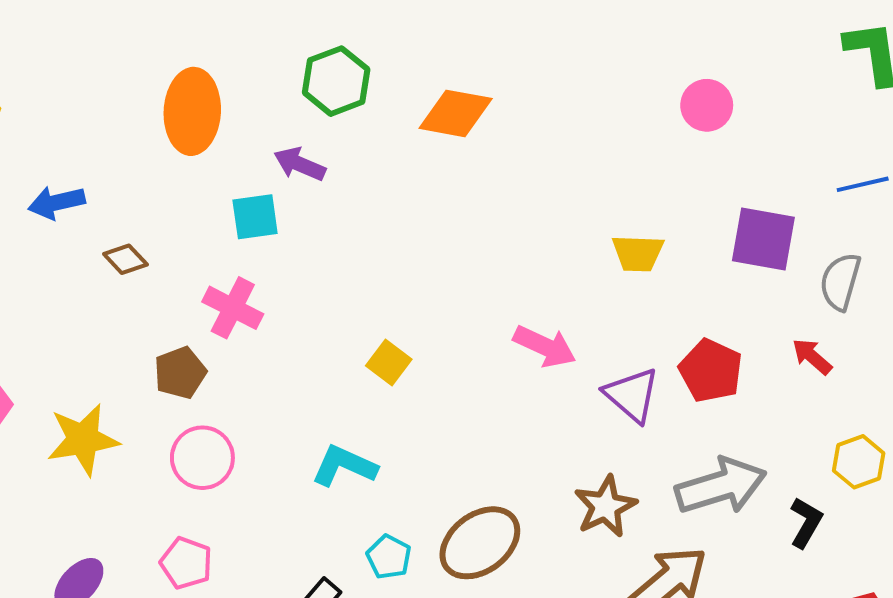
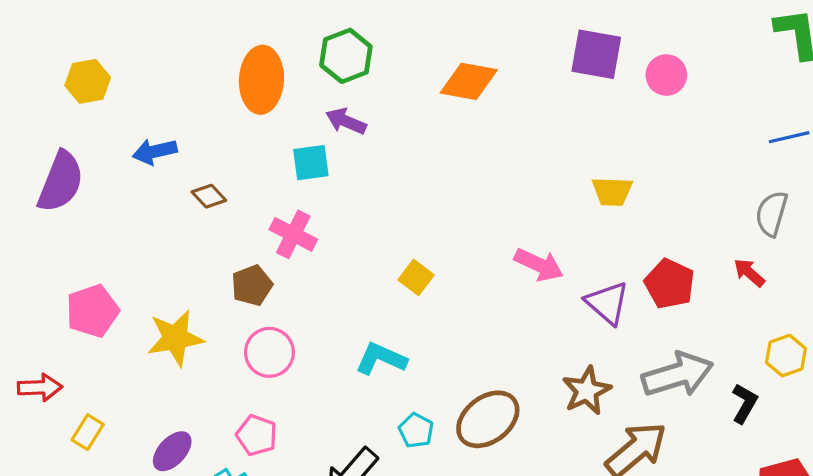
green hexagon: (336, 81) -> (346, 56), moved
purple square: (763, 239) -> (596, 54), moved

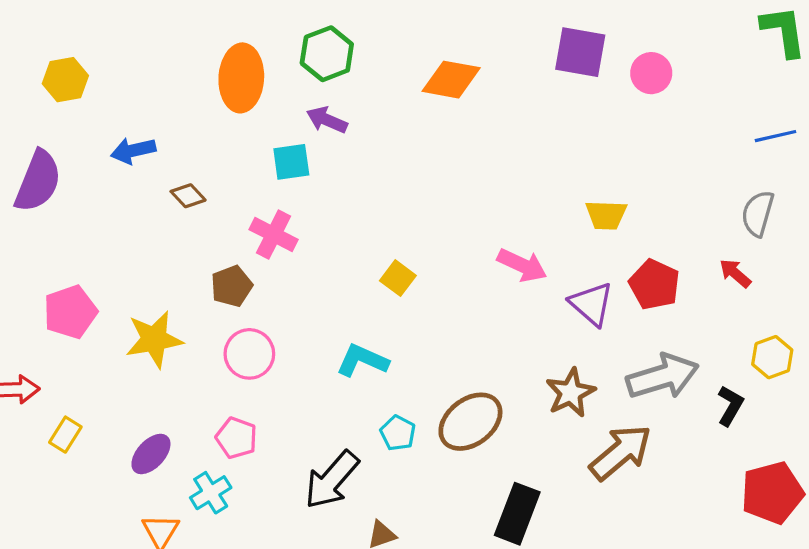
yellow trapezoid: (612, 191) -> (606, 215), moved

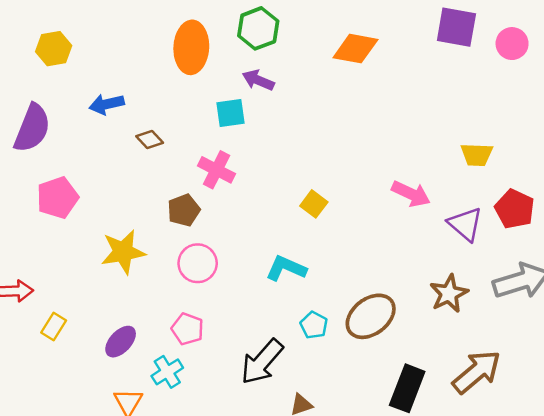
pink pentagon: (70, 312) -> (57, 198), moved
brown arrow: (621, 452) -> (477, 372), moved

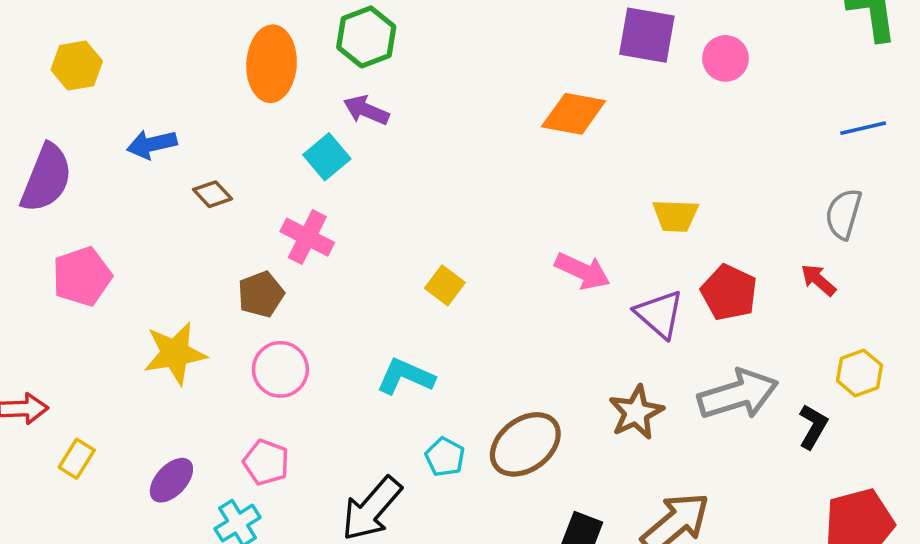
orange diamond: (355, 49) -> (574, 114), moved
cyan square: (230, 113) -> (327, 157), turned -32

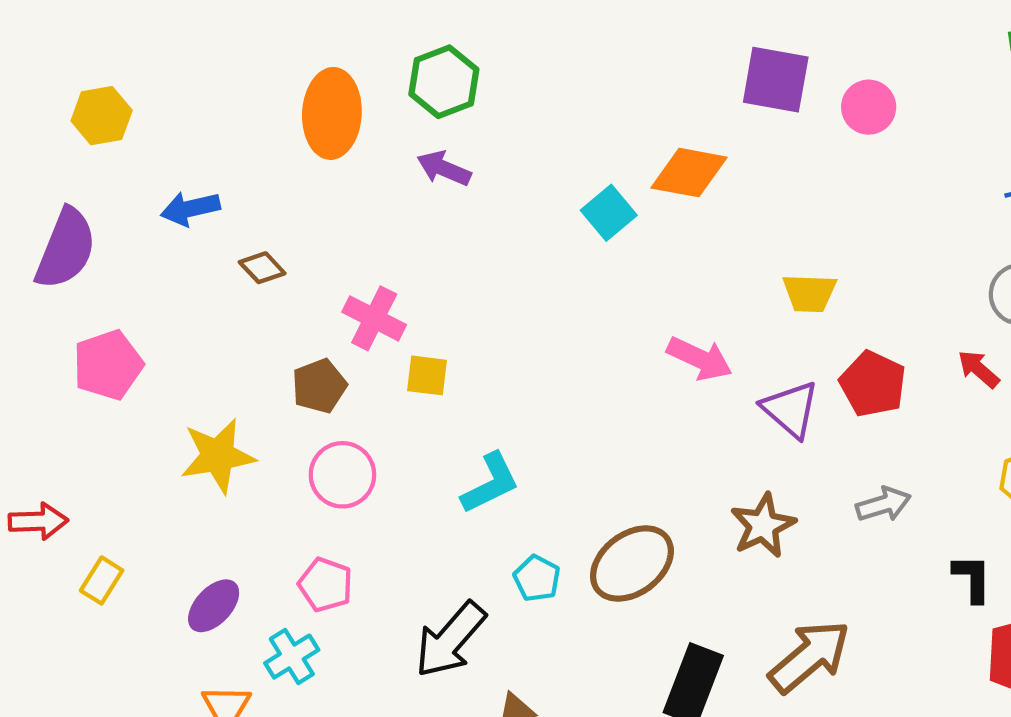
cyan square: (327, 157) -> (609, 213), moved
yellow square: (445, 285) -> (427, 375), moved, turned -30
cyan L-shape: (406, 377) -> (490, 483), turned 130
gray arrow: (738, 394) -> (883, 504), size x0.6
black L-shape: (813, 427) -> (972, 578), moved, turned -30

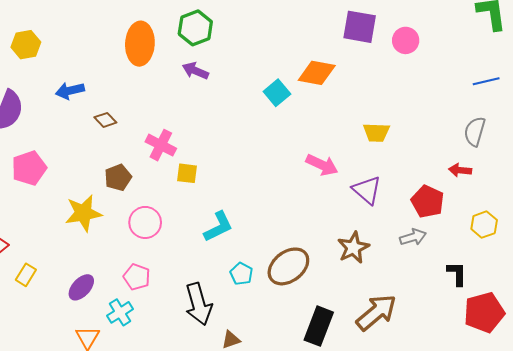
red arrow: (979, 369) -> (460, 170), turned -35
red pentagon: (873, 384) -> (428, 202), moved
brown pentagon: (319, 386) -> (118, 177), moved
black arrow: (450, 640) -> (198, 304), turned -57

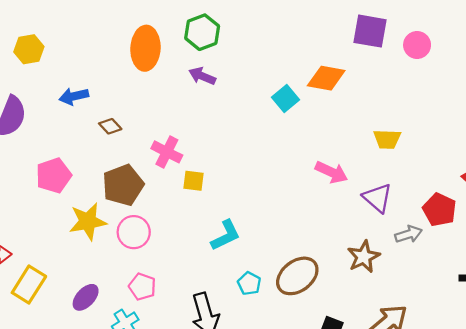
pink pentagon: (29, 168) -> (54, 175), moved
brown pentagon: (118, 177) -> (123, 185), size x1.5
pink circle: (145, 222) -> (134, 232), moved
gray arrow: (413, 237) -> (408, 234), moved
yellow rectangle: (26, 275) -> (29, 285), size x1.6

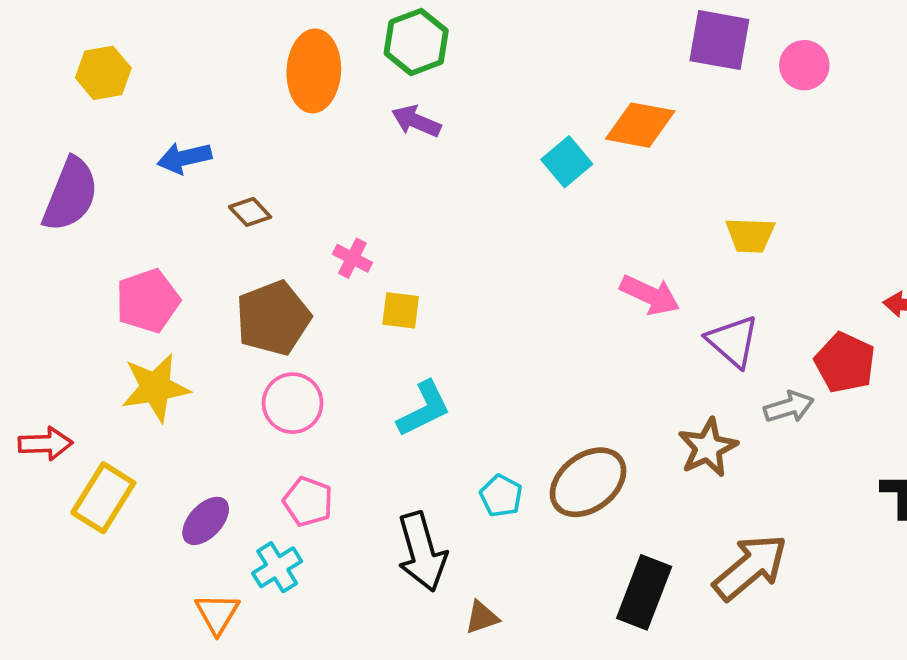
pink cross: (167, 152) -> (352, 258), size x0.7
yellow star: (88, 221) -> (155, 388), moved
cyan L-shape: (226, 235) -> (424, 409), moved

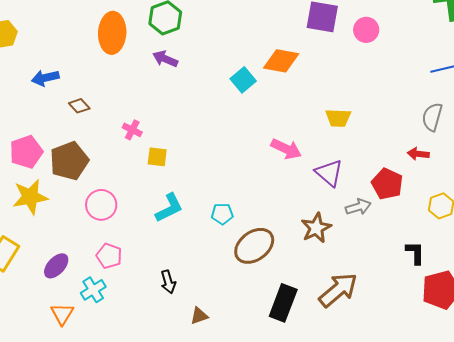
brown pentagon: (273, 318) -> (69, 161), moved
cyan pentagon: (501, 496) -> (222, 214), moved, turned -30
black arrow: (422, 552) -> (168, 282), size x0.6

